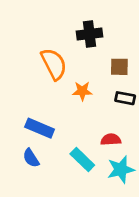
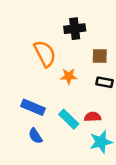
blue semicircle: (31, 158) -> (35, 136), moved
cyan rectangle: (82, 159) -> (69, 119), moved

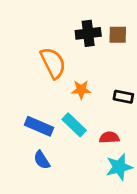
brown square: (100, 56) -> (118, 35), moved
cyan rectangle: (69, 119) -> (74, 125), moved

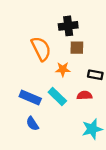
brown square: (118, 35) -> (77, 48), moved
red semicircle: (109, 137) -> (84, 95), moved

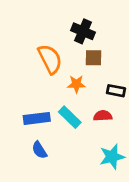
black cross: (68, 26) -> (83, 31), turned 30
blue rectangle: (30, 98) -> (37, 118), turned -30

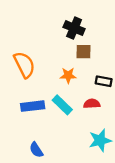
orange semicircle: (50, 59) -> (24, 65), moved
blue semicircle: (39, 150) -> (36, 150), moved

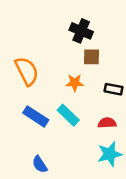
red semicircle: (92, 104) -> (107, 123), moved
blue rectangle: (33, 106) -> (36, 116), turned 40

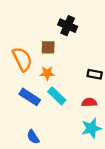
brown square: (92, 57) -> (48, 47), moved
orange star: (75, 83) -> (47, 73), moved

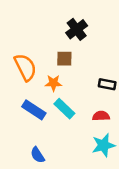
black cross: (68, 26) -> (77, 29), turned 30
brown square: (48, 47) -> (64, 59), moved

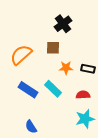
orange semicircle: (25, 67) -> (21, 55), turned -105
orange star: (53, 83) -> (66, 68), moved

